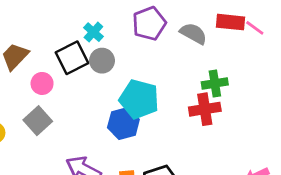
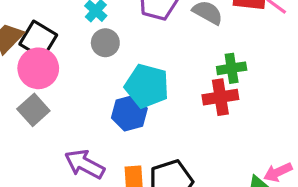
black square: (72, 58) -> (38, 40), moved, turned -32
pink circle: (42, 83) -> (38, 68), size x1.6

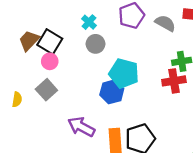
pink circle: (38, 68) -> (50, 61), size x0.6

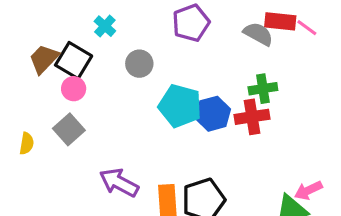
cyan cross: (89, 22) -> (105, 26), moved
gray semicircle: (165, 23) -> (258, 34), moved
blue hexagon: (112, 92) -> (213, 114), moved

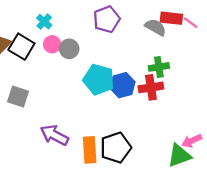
pink circle: (74, 89) -> (52, 44), moved
gray square: (69, 129) -> (18, 97), turned -30

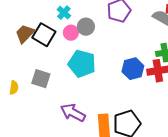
gray circle: (69, 49) -> (86, 27), moved
cyan pentagon: (99, 79) -> (82, 64), moved

